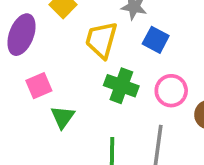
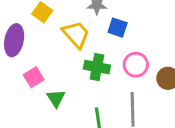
yellow trapezoid: (101, 40) -> (76, 34), turned 132

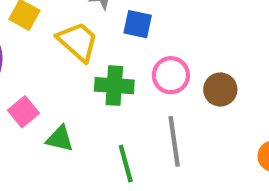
green triangle: (56, 98) -> (60, 139), turned -36

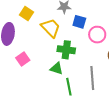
pink circle: (171, 75) -> (97, 35), moved
green triangle: (60, 139) -> (57, 69), moved

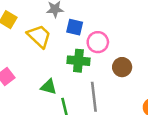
green cross: (66, 50) -> (78, 61), moved

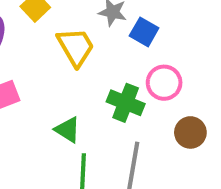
blue square: (75, 27) -> (144, 32), moved

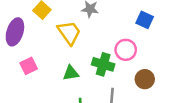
blue square: (144, 32) -> (145, 20), moved
green triangle: (68, 130) -> (71, 73), moved, turned -36

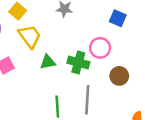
yellow trapezoid: (69, 33) -> (30, 36), moved
green triangle: (71, 73) -> (48, 62), moved

